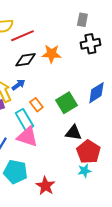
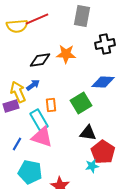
gray rectangle: (82, 20) -> (82, 16), moved, size x1.5
red line: (22, 36) -> (37, 19), moved
blue diamond: (96, 93) -> (103, 82), moved, turned 35
orange rectangle: (36, 105) -> (51, 105), turned 32
cyan star: (84, 171) -> (92, 166), moved

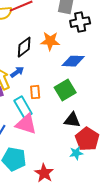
black cross: (105, 44) -> (80, 22), moved
black diamond: (40, 60) -> (24, 47), turned -30
blue diamond: (103, 82) -> (73, 61), moved

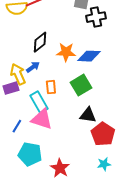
orange star: (50, 41) -> (66, 52), moved
cyan star: (76, 153) -> (104, 164), moved

